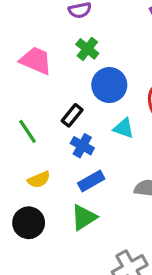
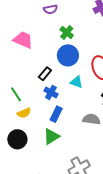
green cross: (87, 49) -> (67, 32), moved
green line: (27, 131) -> (16, 94), moved
blue rectangle: (91, 181) -> (56, 114), turned -35

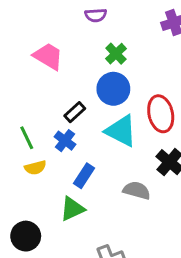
cyan triangle: (76, 82) -> (121, 131), size x1.6
blue cross: (51, 92) -> (65, 141), moved
black circle: (17, 139) -> (26, 236), moved

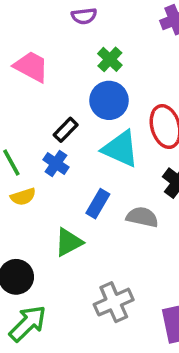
blue rectangle: (84, 176) -> (98, 204), moved

